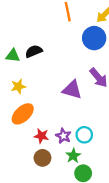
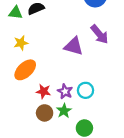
green star: (73, 156) -> (64, 111), moved

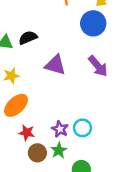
purple triangle: (74, 46) -> (55, 65), moved
red star: (43, 91) -> (27, 133), moved

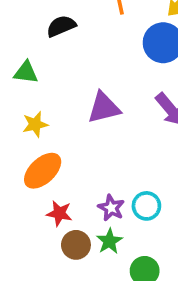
black semicircle: (28, 38) -> (61, 26), moved
purple triangle: (55, 65) -> (104, 108), turned -30

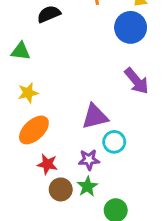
purple triangle: (104, 108) -> (95, 117), moved
cyan circle: (146, 206) -> (114, 142), moved
purple star: (111, 208) -> (89, 160), turned -30

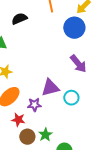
cyan circle: (114, 142) -> (71, 98), moved
purple star: (89, 160) -> (34, 105), moved

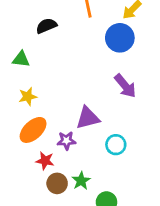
cyan circle: (71, 98) -> (116, 145), moved

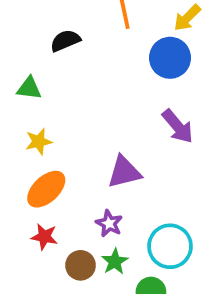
purple star: (66, 141) -> (109, 223), moved, turned 30
cyan circle: (116, 145) -> (170, 246), moved, size x1.5
red star: (45, 161) -> (44, 237), moved

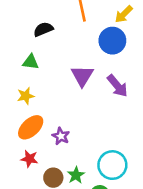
green triangle: (29, 88) -> (31, 62), moved
purple triangle: (124, 172) -> (82, 76), moved, turned -45
purple star: (109, 223) -> (61, 136), moved

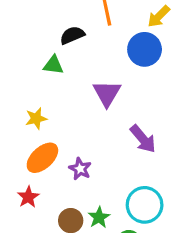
black semicircle: (43, 29) -> (72, 35), moved
green triangle: (31, 62) -> (53, 65), moved
purple arrow: (117, 86) -> (143, 139), moved
red star: (29, 159) -> (28, 197), moved, turned 30

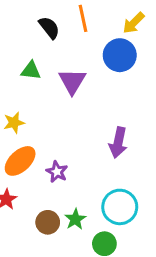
black semicircle: (72, 35) -> (49, 28), moved, turned 75
purple triangle: (107, 93) -> (72, 81), moved
purple arrow: (143, 139) -> (118, 143), turned 52

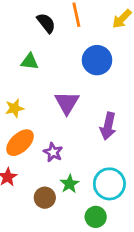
blue circle: (120, 55) -> (97, 60), moved
purple triangle: (72, 81) -> (67, 103), moved
green star: (75, 219) -> (70, 184), moved

